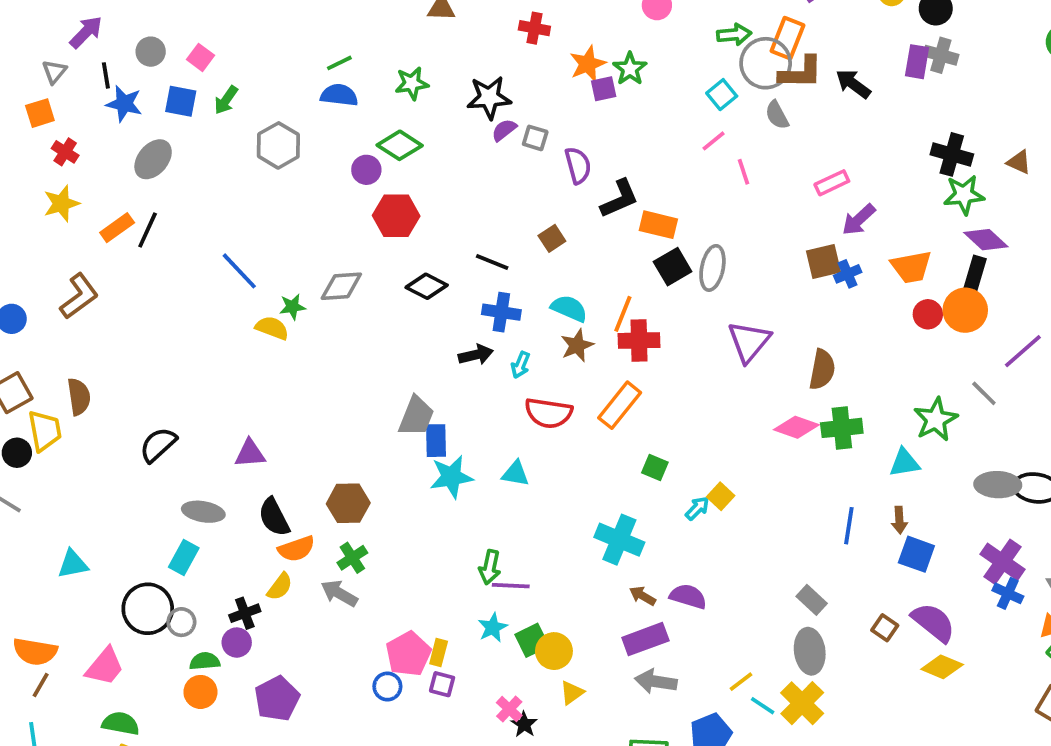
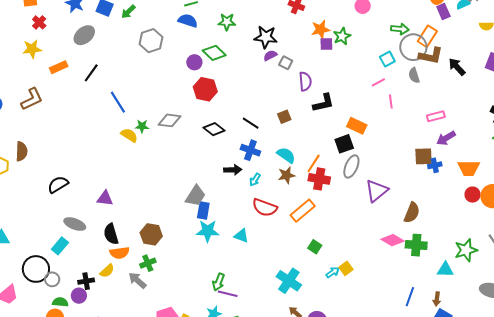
orange rectangle: (658, 225) -> (357, 126), moved
black line: (148, 230) -> (91, 73), moved
gray ellipse: (712, 268) -> (351, 166), moved

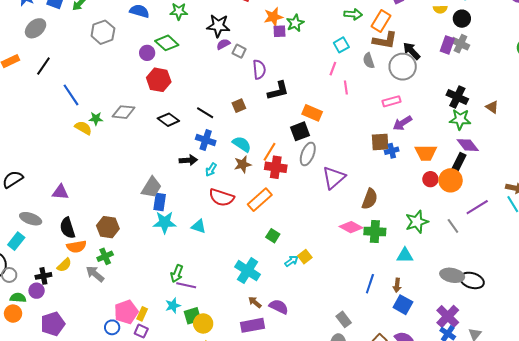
gray circle: (413, 47) -> (403, 67), moved
pink line: (378, 82) -> (333, 69), turned -40
green star: (466, 250) -> (417, 222), moved

